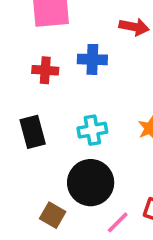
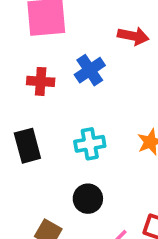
blue cross: (92, 59) -> (90, 70), turned -36
black circle: (91, 183) -> (88, 199), size x0.6

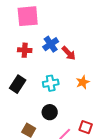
red arrow: (133, 36) -> (69, 53), moved, turned 35
black rectangle: (27, 146) -> (18, 84), turned 48

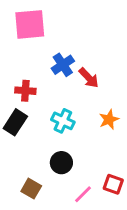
red cross: (25, 50) -> (25, 91), moved
cyan cross: (51, 83) -> (63, 121), turned 35

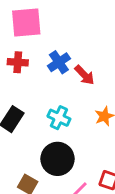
red cross: (25, 91) -> (18, 62), moved
black circle: (61, 163) -> (58, 159), size x1.5

